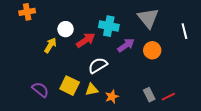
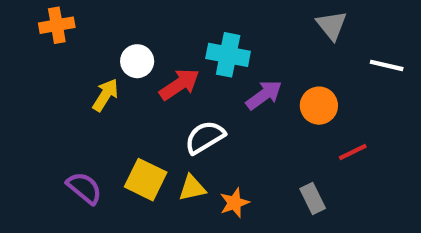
gray triangle: (148, 18) -> (332, 25), moved, size x0.7
white line: (184, 31) -> (387, 65), turned -63
red line: (168, 97) -> (353, 152), moved

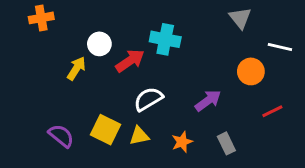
purple arrow: (264, 95) -> (208, 101), moved
orange circle: (319, 106) -> (251, 71), moved
red line: (353, 152) -> (272, 111), moved
orange star: (234, 203) -> (182, 142), moved

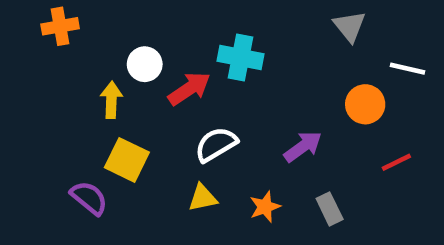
yellow arrow: (76, 68) -> (111, 100), turned -30
yellow square: (106, 130) -> (127, 160), moved

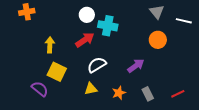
white circle: (145, 64) -> (87, 15), moved
white line: (407, 69) -> (184, 21), moved
orange circle: (365, 104) -> (158, 40), moved
red line: (396, 162) -> (178, 94), moved

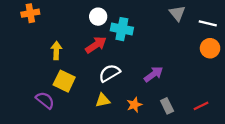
orange circle: (158, 40) -> (210, 48), moved

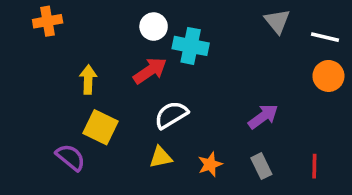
purple arrow: (154, 74) -> (263, 117), moved
red line: (201, 106) -> (314, 166), turned -63

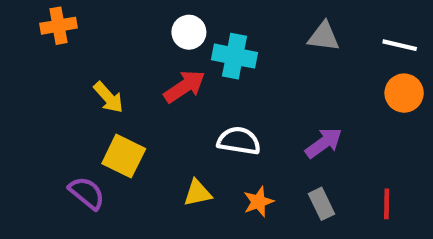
gray triangle: (277, 21) -> (324, 37), moved, turned -44
yellow arrow: (88, 80) -> (108, 97), turned 136
white semicircle: (171, 115) -> (239, 141), moved, turned 40

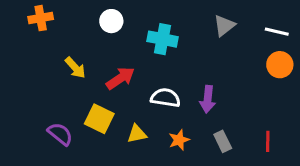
white circle: (189, 32) -> (111, 21), moved
gray triangle: (324, 37) -> (224, 26), turned -45
red arrow: (185, 87) -> (120, 78), moved
purple arrow: (324, 143) -> (208, 99), moved, turned 132
yellow square: (124, 156) -> (99, 119), moved

